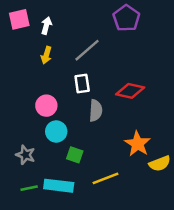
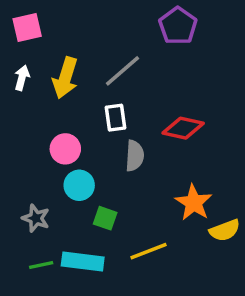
white arrow: (46, 26) -> (22, 78), moved
yellow arrow: (46, 55) -> (65, 78), size x1.6

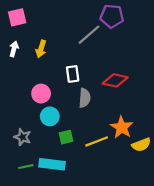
purple pentagon: (178, 26) -> (112, 16), turned -30
gray line: (122, 71) -> (89, 35), moved
yellow arrow: (65, 78) -> (41, 49), size x0.7
green square: (105, 218) -> (66, 137), turned -32
yellow line: (148, 251) -> (97, 141), moved

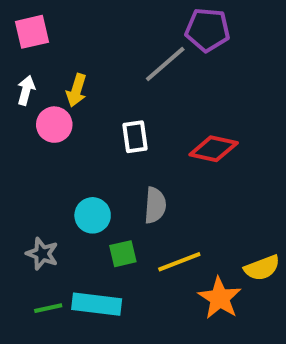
pink circle: (41, 94) -> (54, 125), moved
gray semicircle: (85, 98) -> (155, 205), moved
orange star: (122, 127) -> (220, 298), moved

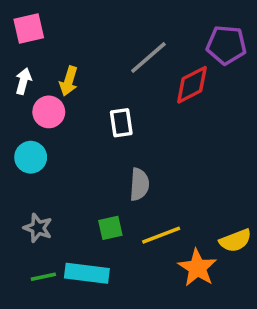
purple pentagon: (208, 30) -> (226, 45), moved
red diamond: (214, 149) -> (192, 85), moved, turned -39
cyan circle: (93, 215) -> (31, 157), moved

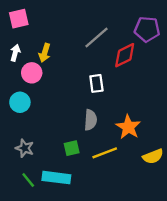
white rectangle: (121, 123) -> (96, 83), moved
orange star: (197, 268) -> (128, 127), moved
green line: (43, 277) -> (28, 180), turned 63

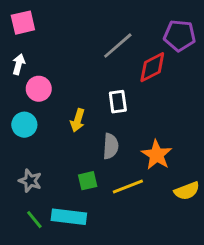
yellow arrow: (45, 53) -> (78, 120), moved

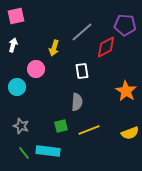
pink circle: (39, 89) -> (36, 69), moved
yellow arrow: (78, 120) -> (54, 48), moved
orange star: (157, 155) -> (126, 91), moved

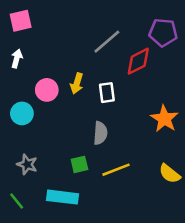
yellow arrow: (54, 48) -> (77, 83), moved
yellow semicircle: (130, 133) -> (170, 174), turned 60
green line: (24, 153) -> (17, 201), moved

